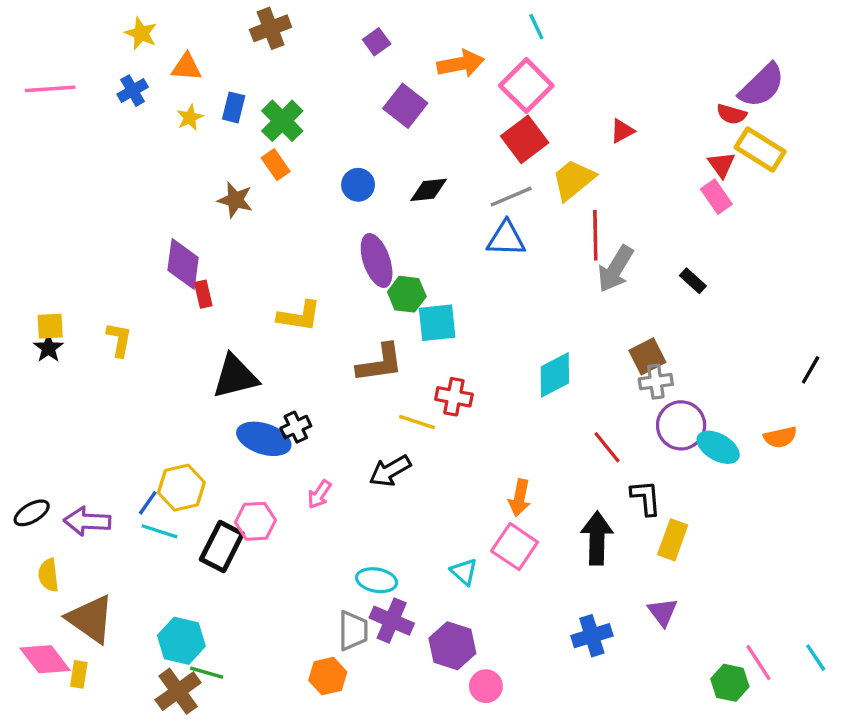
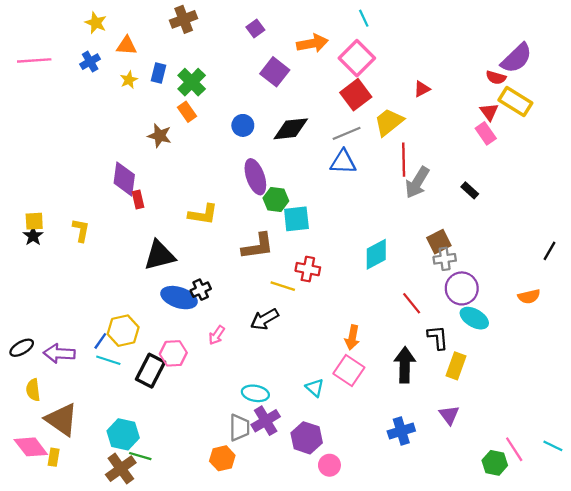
black diamond: (429, 190) -> (291, 129), size x1.4
cyan ellipse: (718, 447) -> (474, 318), moved
purple cross: (392, 621) -> (266, 421), turned 36
cyan line: (816, 658) -> (553, 446), turned -30

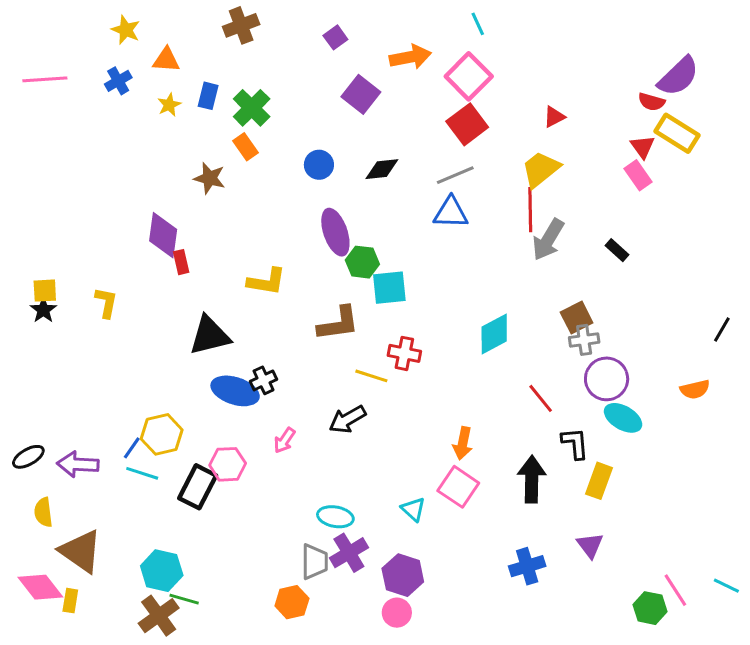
yellow trapezoid: (389, 122) -> (541, 169), moved
black diamond: (291, 129) -> (382, 169), size x0.7
pink circle: (329, 465) -> (397, 613), moved

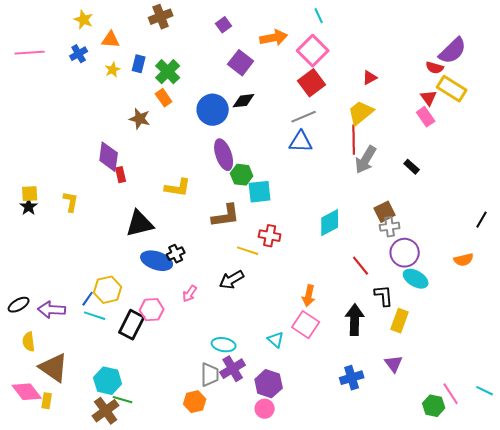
blue circle: (319, 165) -> (213, 110), size x1.6
black diamond: (382, 169) -> (244, 101), moved

